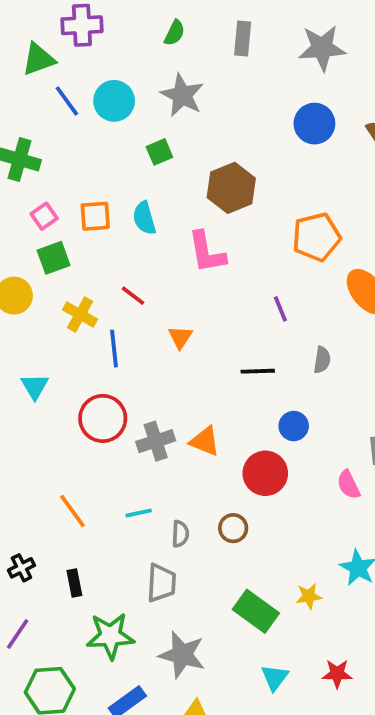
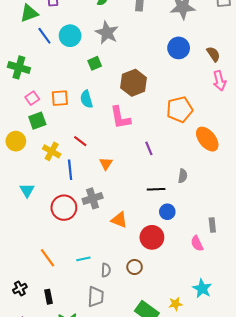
purple line: (280, 309) -> (149, 148), moved
black line: (258, 371) -> (156, 189), moved
gray cross: (156, 441) -> (93, 198), moved

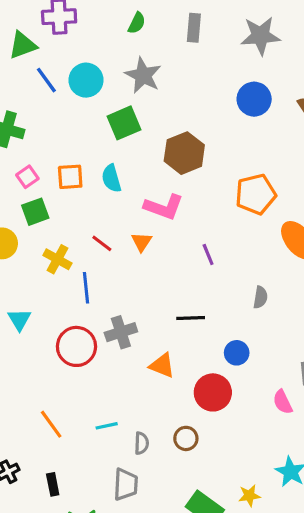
green square: (95, 63) -> (124, 123), size x1.5
pink L-shape: (120, 118) -> (164, 207), turned -60
orange triangle: (106, 164) -> (142, 242), moved
black line: (156, 189) -> (191, 318), moved

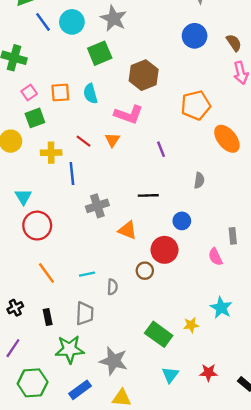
yellow cross: (57, 259) -> (51, 153), turned -30
red circle: (76, 346) -> (37, 226), moved
brown circle: (186, 438) -> (145, 271), moved
gray trapezoid: (126, 484) -> (85, 313), moved

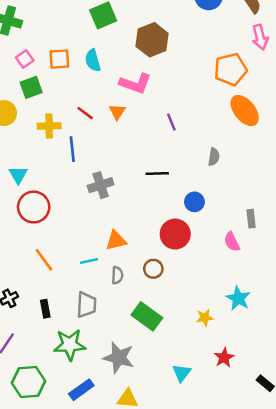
orange pentagon: (196, 105) -> (230, 69), moved
orange triangle: (127, 230) -> (116, 240), moved, turned -36
brown circle: (145, 271) -> (153, 269), moved
green rectangle: (159, 334) -> (147, 316), moved
red star: (208, 372) -> (224, 358), moved, turned -30

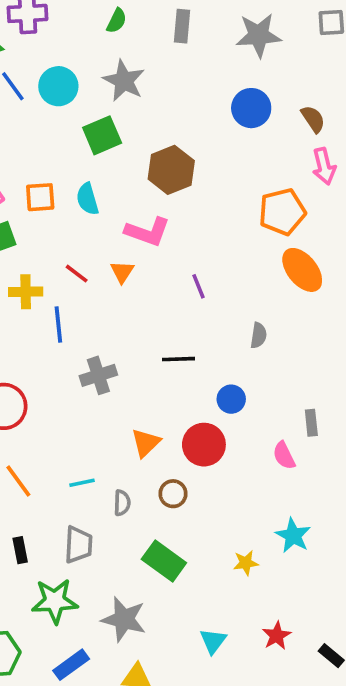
orange triangle: (116, 240) -> (146, 443), moved, turned -30
red star: (224, 358) -> (277, 636), moved

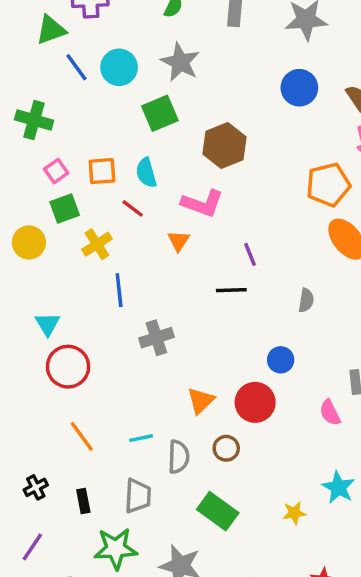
red line: (77, 274) -> (133, 208), moved
yellow cross: (26, 292) -> (97, 244), moved, turned -32
black line: (178, 359) -> (231, 290), moved
gray semicircle: (122, 503) -> (179, 457), size x1.4

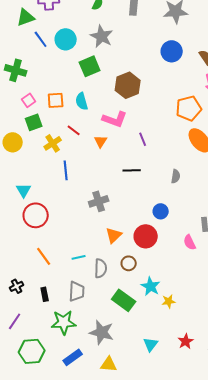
red line: (133, 208) -> (74, 130), moved
purple line: (250, 254) -> (143, 139), moved
gray cross: (156, 338) -> (99, 201), moved
cyan star: (338, 487) -> (151, 286), moved

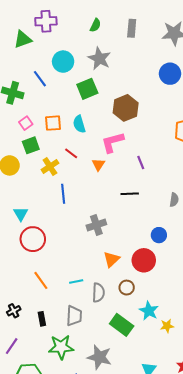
blue line: (41, 39) -> (40, 79), moved
pink L-shape: (115, 119) -> (113, 142), turned 145

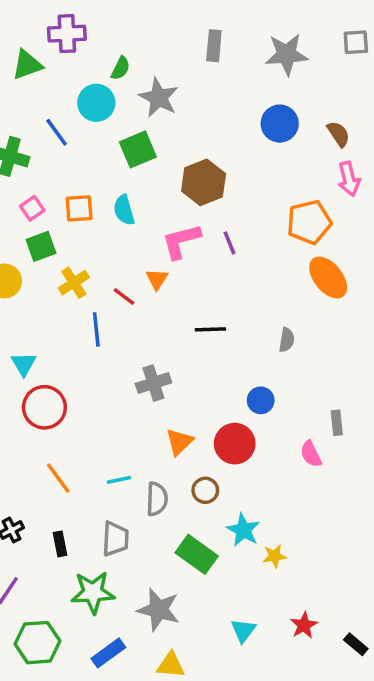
green semicircle: (95, 25) -> (121, 68), moved
red line: (71, 153) -> (124, 297), moved
purple line: (141, 162) -> (230, 243), moved

